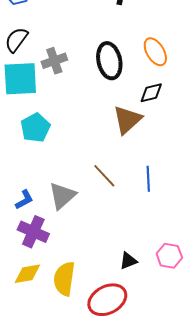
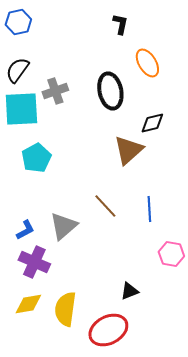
orange ellipse: (155, 52) -> (147, 63), moved
pink hexagon: (169, 256) -> (171, 254), moved

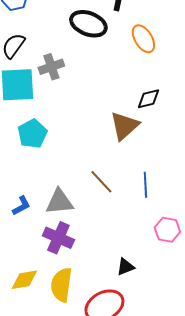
black ellipse: (110, 91) -> (88, 24), moved, turned -57
gray triangle: (63, 226) -> (59, 202), turned 36
purple cross: (34, 262) -> (58, 238), moved

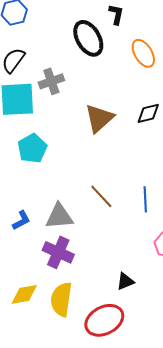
black ellipse: (88, 24) -> (88, 38), turned 39
brown triangle: (124, 126) -> (99, 118), moved

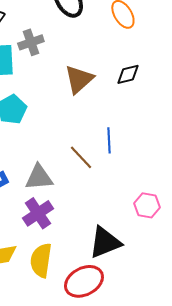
blue line: (145, 199) -> (109, 140), moved
purple cross: (58, 252) -> (38, 213), turned 32
black triangle: (125, 281) -> (105, 242), size x1.8

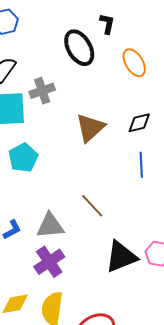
blue line: (109, 140) -> (141, 165), moved
black triangle: (105, 242) -> (121, 257), moved

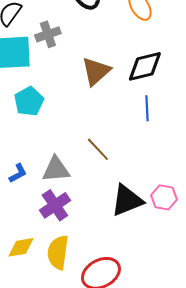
black diamond: (139, 123) -> (145, 66), size x1.5

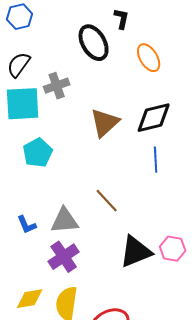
blue L-shape: (18, 173) -> (27, 225), turned 95

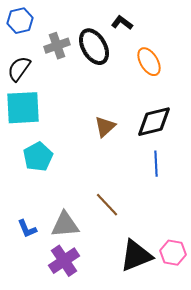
black L-shape: (122, 19) -> (122, 23), turned -65
gray cross: (57, 86) -> (57, 46), moved
brown triangle: (105, 123) -> (105, 127), size x0.7

